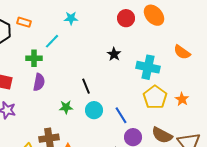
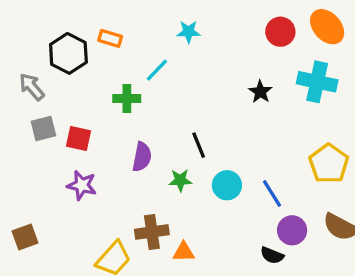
cyan cross: (148, 67) -> (317, 82), moved
purple semicircle: (39, 82) -> (142, 157), moved
black line: (86, 86) -> (199, 145), moved

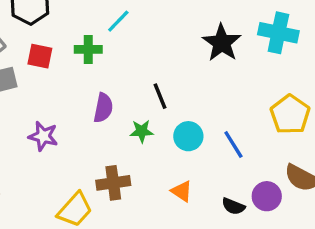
black star: (260, 92) -> (222, 43), size x1.6
red square: (78, 139) -> (40, 56), moved
purple circle: (292, 230) -> (267, 196), moved
orange triangle: (184, 252) -> (182, 191), moved, turned 35

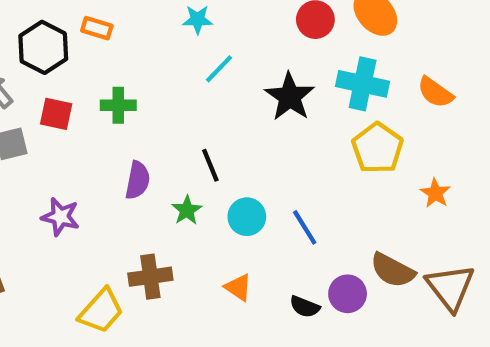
cyan line: (118, 21) -> (219, 69), moved
yellow pentagon: (290, 114) -> (378, 148), moved
green star: (142, 131) -> (187, 210), turned -30

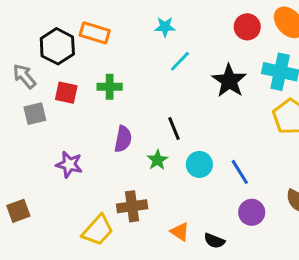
orange rectangle: (97, 28) -> (95, 33), size x1.4
orange triangle: (238, 287) -> (180, 232), moved
purple circle: (348, 294) -> (252, 212), moved
black semicircle: (305, 307) -> (214, 241), moved

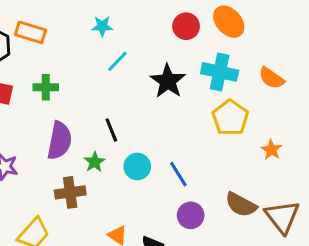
purple semicircle: (123, 139) -> (59, 141), size x1.4
brown cross: (132, 206) -> (70, 192), moved

